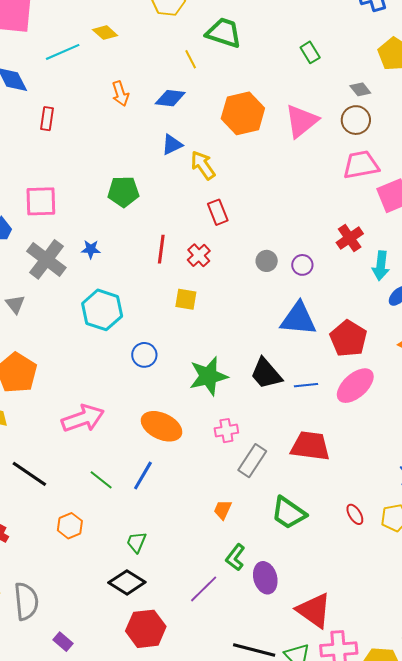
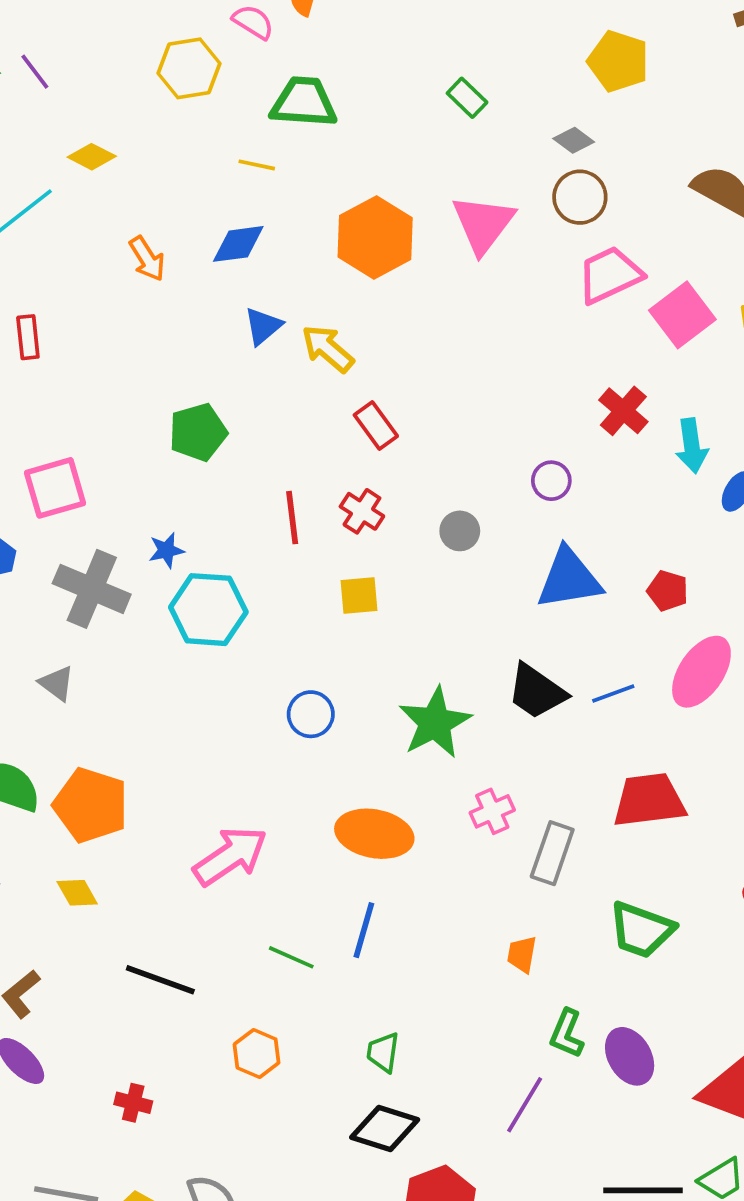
yellow line: (191, 59) -> (257, 165), turned -36
gray circle: (267, 261) -> (460, 531), moved
cyan hexagon: (102, 310) -> (208, 610), moved
red pentagon: (348, 339) -> (668, 591), size x0.6

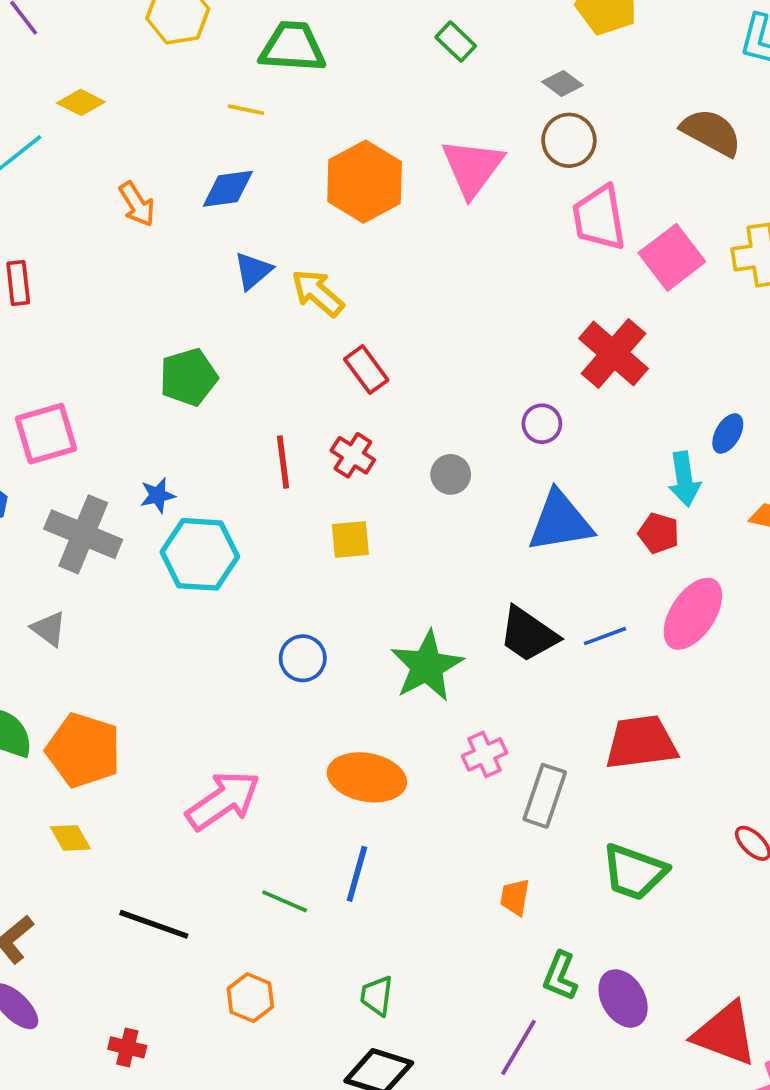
pink trapezoid: (610, 275) -> (599, 218), turned -74
red cross: (623, 411) -> (614, 353), size x1.4
cyan arrow: (692, 446) -> (684, 479), moved

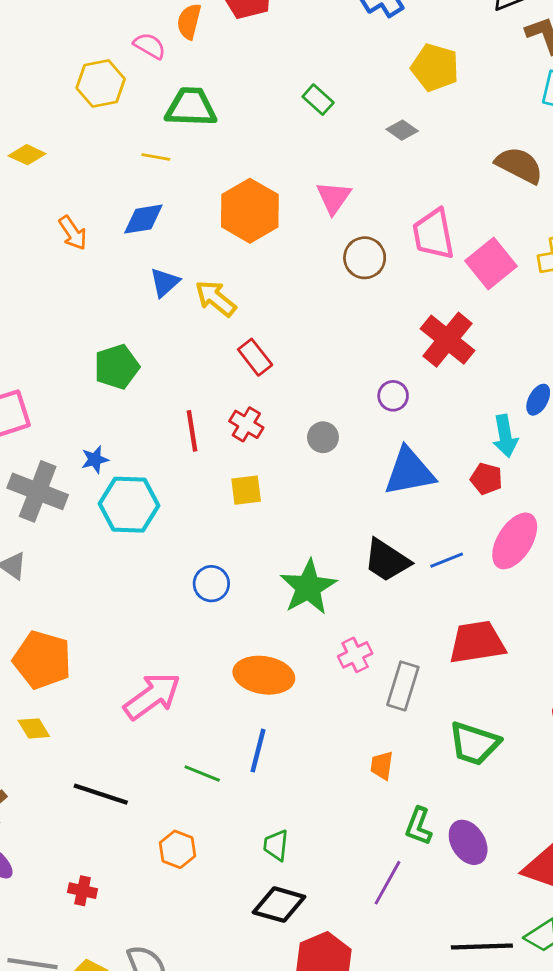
brown circle: (569, 140) -> (365, 258), moved
pink triangle: (472, 168) -> (334, 198), size x0.7

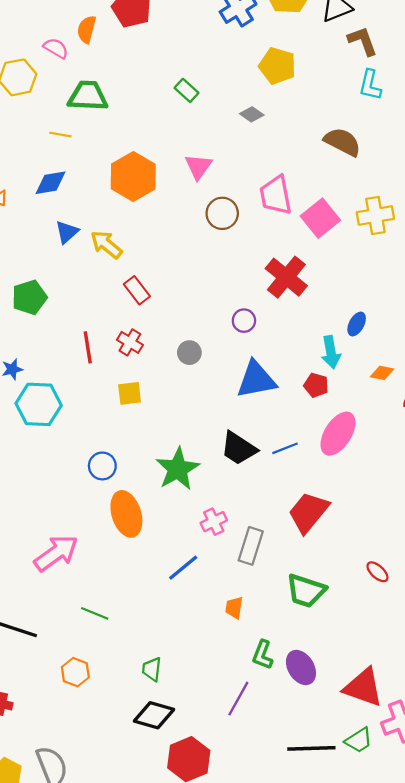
red trapezoid: (477, 642) -> (308, 512), turned -42
orange ellipse: (264, 675) -> (126, 514), moved, turned 63
blue line: (258, 751) -> (183, 568), moved, turned 36

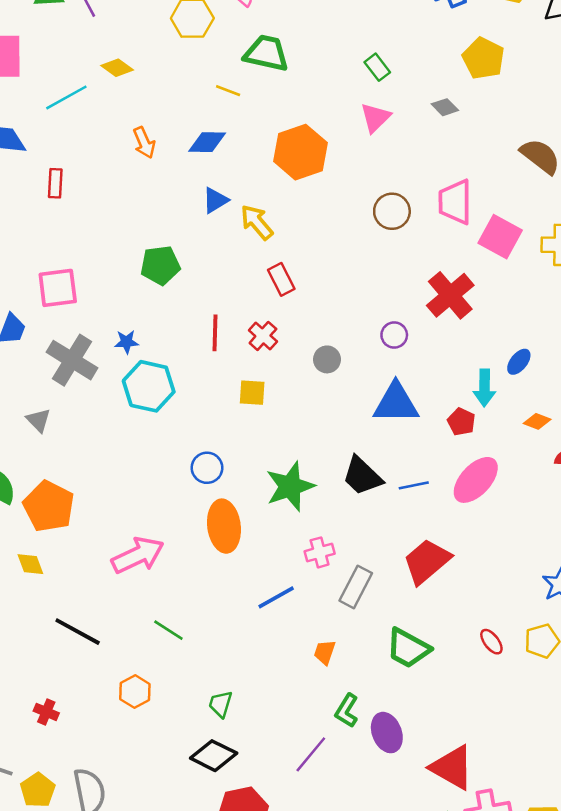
pink triangle: (198, 166) -> (375, 118), moved
pink square: (320, 218) -> (500, 237), turned -33

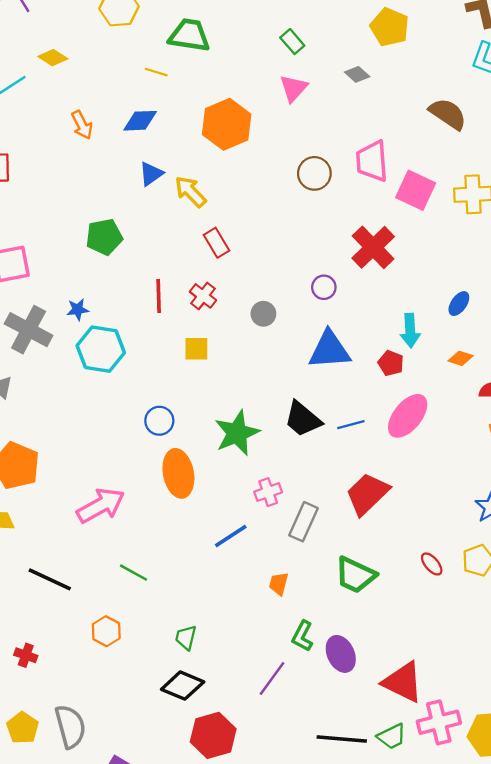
blue ellipse: (519, 362) -> (459, 304), moved

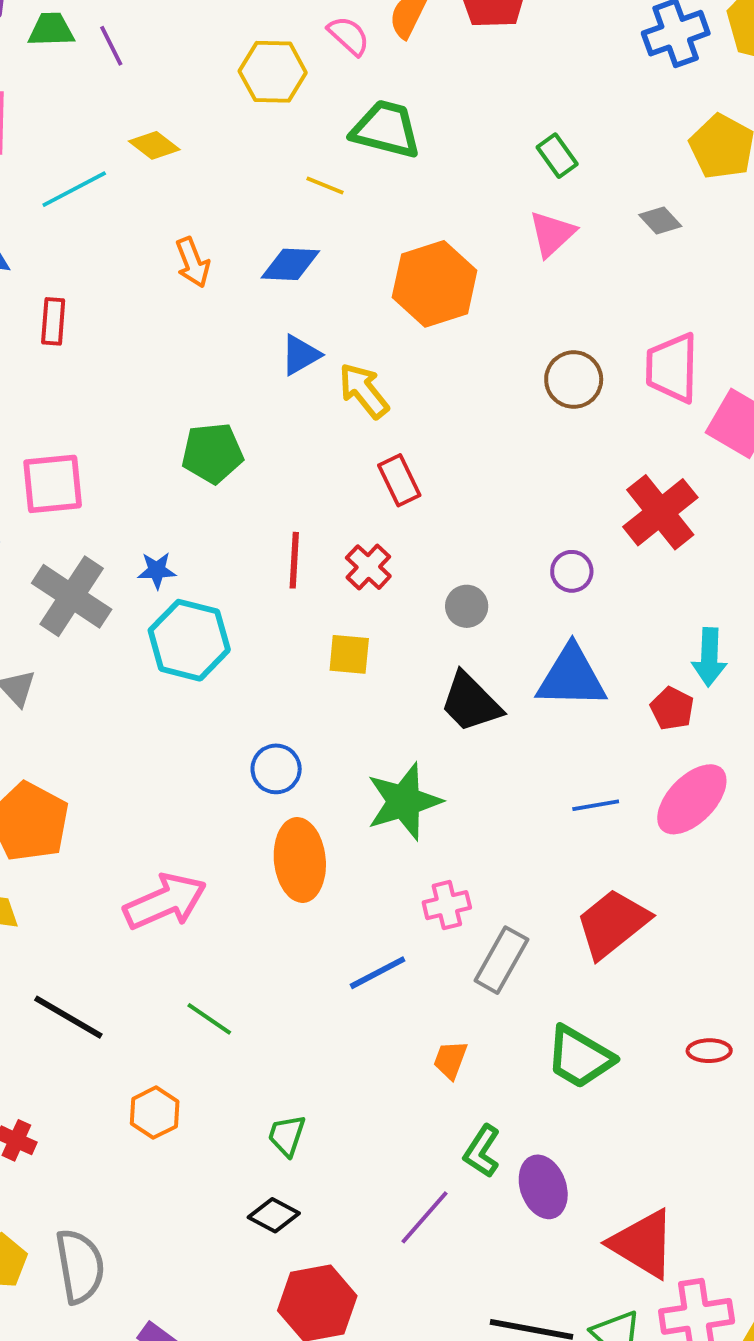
black trapezoid: (303, 419) -> (471, 702), moved
red ellipse: (432, 564) -> (709, 1051), turned -55
black diamond: (183, 686) -> (274, 1215), size x0.7

